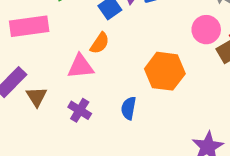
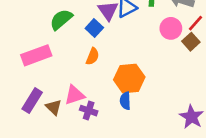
pink triangle: (81, 66) -> (75, 95), moved
orange hexagon: (165, 71) -> (129, 78), moved

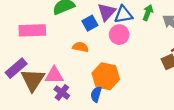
pink circle: (171, 28) -> (119, 35), moved
orange semicircle: (93, 56) -> (80, 47), turned -119
brown triangle: (54, 107) -> (33, 80), size x1.6

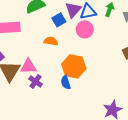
blue semicircle: (96, 94) -> (66, 82), turned -32

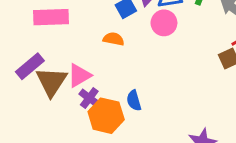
pink triangle: (28, 66) -> (79, 76), turned -30
orange hexagon: (74, 66) -> (106, 116), moved

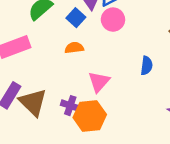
pink triangle: (79, 76) -> (99, 82), moved
blue semicircle: (134, 101) -> (147, 66), moved, turned -138

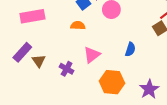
brown triangle: (33, 102) -> (39, 61), size x0.6
orange hexagon: (90, 116) -> (112, 82), moved

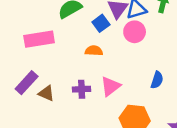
brown triangle: (39, 61) -> (46, 93), turned -32
purple cross: (67, 69) -> (82, 89), moved, turned -32

